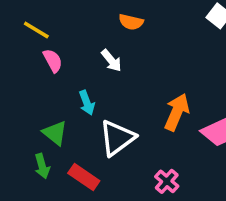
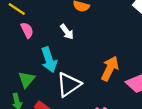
cyan arrow: (87, 103) -> (49, 60), size x1.5
green triangle: (55, 133) -> (27, 79), turned 30

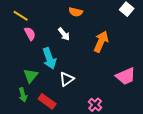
orange arrow: (110, 69) -> (101, 42), moved
white triangle: (69, 85) -> (67, 79), size x0.7

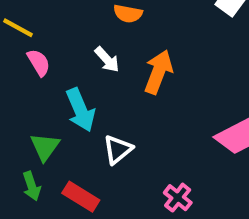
orange arrow: (101, 42) -> (158, 72), moved

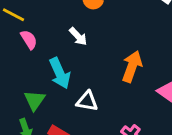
orange arrow: (158, 72) -> (132, 66), moved
white triangle: (118, 150) -> (87, 101), turned 50

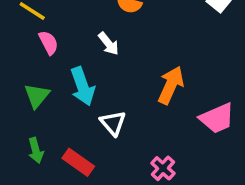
green triangle: (35, 100) -> (37, 96), moved
white triangle: (87, 101) -> (113, 123), turned 35

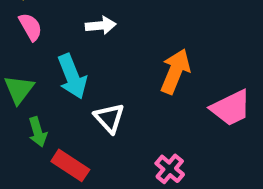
white arrow: (109, 44) -> (101, 25), turned -55
green arrow: (36, 150) -> (38, 132), moved

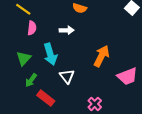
pink semicircle: (30, 27) -> (32, 28), turned 32
green arrow: (38, 132) -> (31, 80), turned 48

